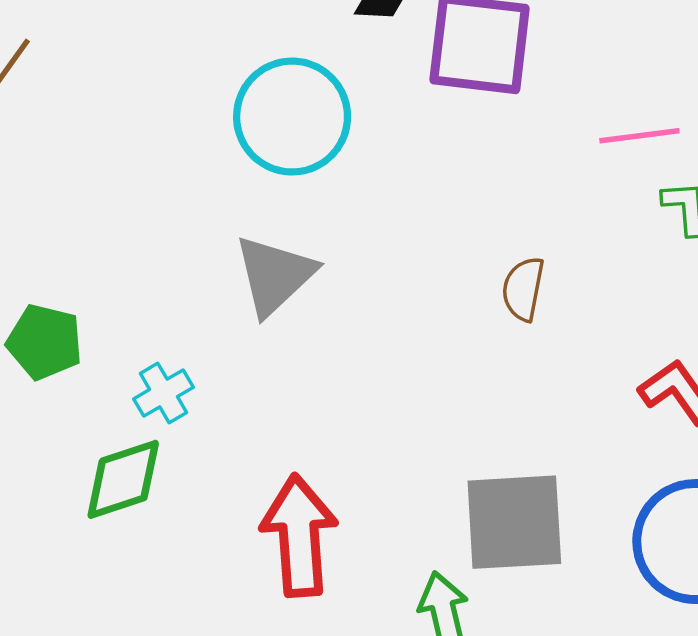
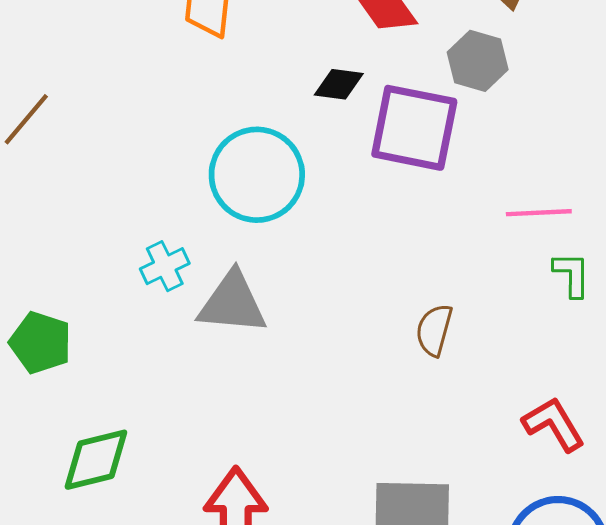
gray triangle: (275, 275) -> (232, 303), turned 44
cyan cross: (163, 393) -> (165, 266), moved

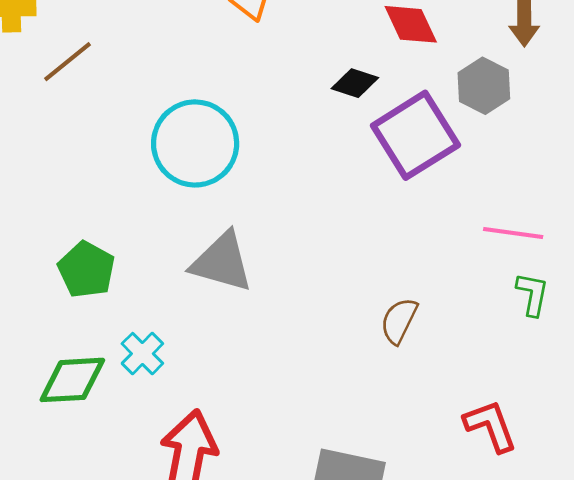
purple square: (414, 128) -> (415, 135), turned 36
cyan circle: (257, 175) -> (195, 143), moved
cyan cross: (165, 266) -> (142, 354), moved, turned -30
green pentagon: (41, 343) -> (86, 270), moved

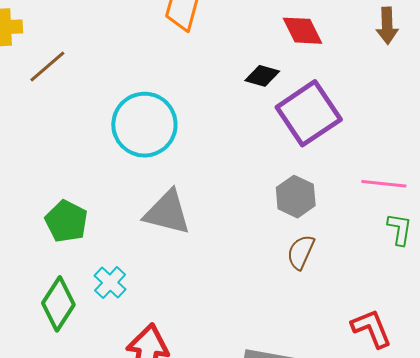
gray hexagon: (484, 86) -> (296, 197), moved
green diamond: (72, 380) -> (58, 304), turned -52

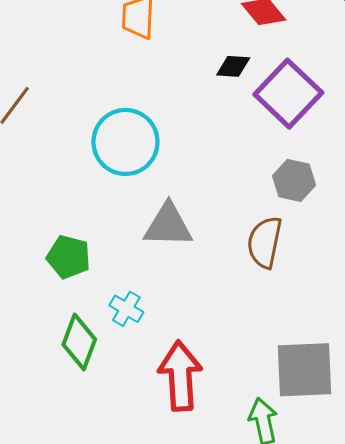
brown semicircle: (301, 252) -> (265, 242), moved, size x1.4

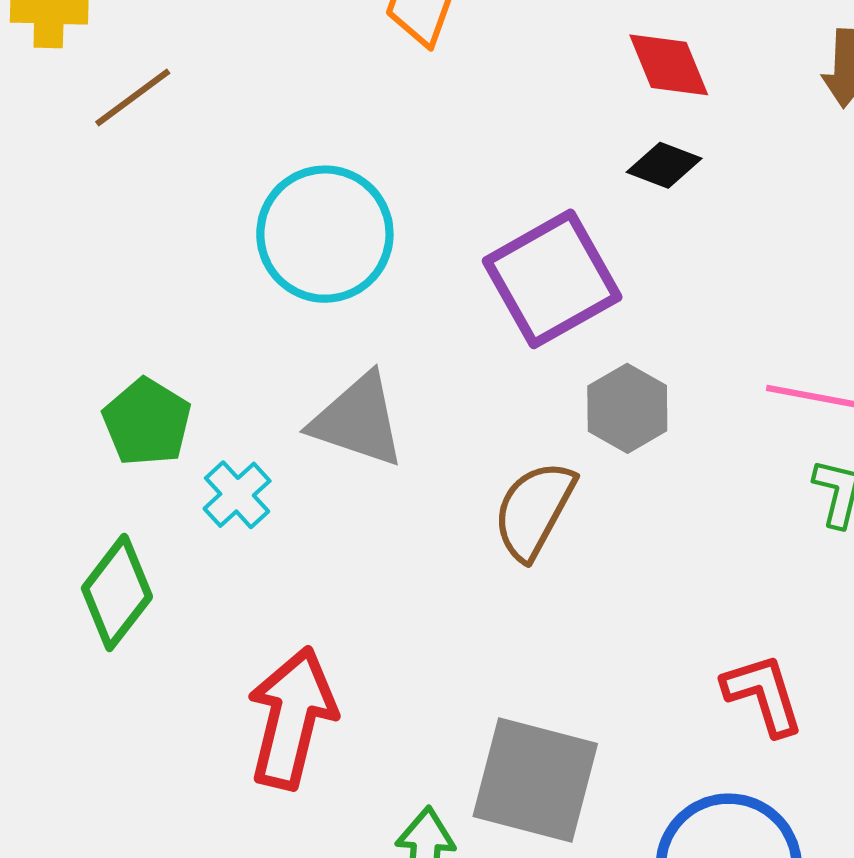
black diamond: (233, 66) -> (664, 165), moved
purple square: (288, 94) -> (552, 279), moved
cyan cross: (126, 309) -> (237, 495), moved

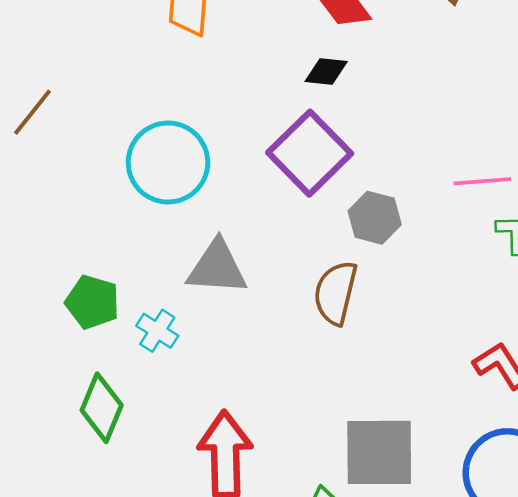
black diamond: (664, 165) -> (326, 72), moved

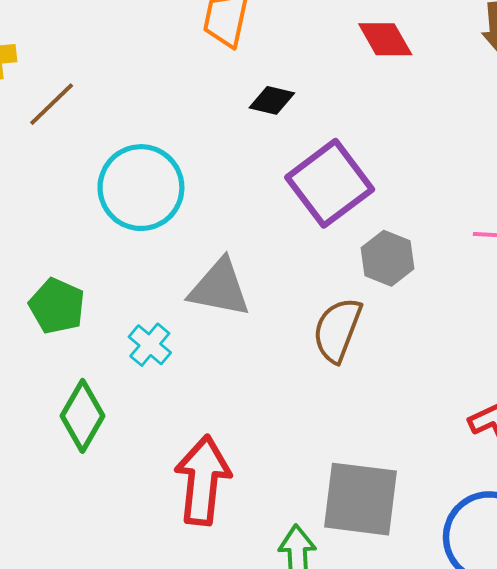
black diamond: (326, 72) -> (272, 100), moved
cyan circle: (168, 162) -> (141, 188), moved
green pentagon: (92, 302) -> (57, 306), moved

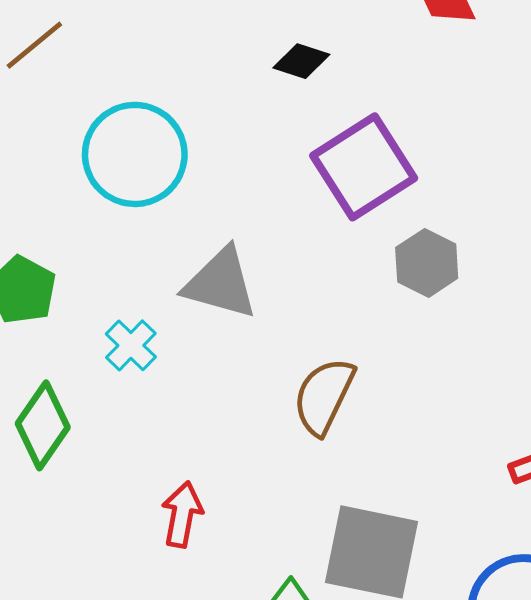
brown semicircle: (337, 330) -> (324, 396), moved
red arrow: (203, 480) -> (182, 514), size x0.6

